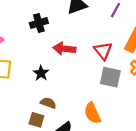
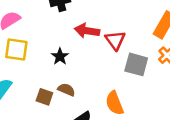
red triangle: (103, 51) -> (115, 40), moved
brown square: (36, 120) -> (44, 97), moved

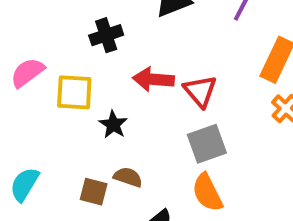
yellow square: (16, 50) -> (74, 92), moved
gray square: (136, 64) -> (207, 144), moved, turned -30

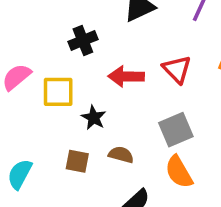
red triangle: (200, 91) -> (177, 69), moved
brown semicircle: (128, 177) -> (121, 155), moved
brown square: (94, 192) -> (77, 161), moved

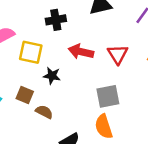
black star: (94, 118) -> (52, 76), turned -30
brown semicircle: (121, 155) -> (44, 112), moved
brown square: (77, 161) -> (25, 95), moved

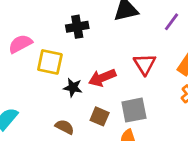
red arrow: (81, 52) -> (102, 78), moved, turned -35
brown square: (25, 95) -> (100, 116), moved

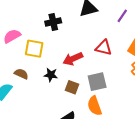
red triangle: (145, 64) -> (104, 48), turned -42
black star: (73, 88) -> (51, 75), moved
brown semicircle: (65, 127) -> (21, 74), moved

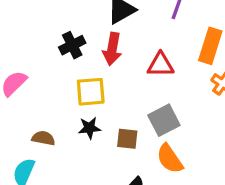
yellow square: (34, 49) -> (91, 92), moved
red arrow: (73, 59) -> (112, 49), moved, turned -42

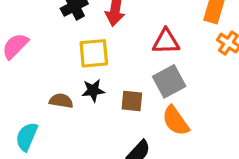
red triangle: (161, 65) -> (166, 42), moved
brown semicircle: (43, 138) -> (61, 101), moved

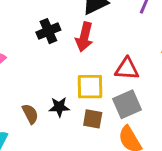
yellow square: (94, 53) -> (90, 87), moved
brown semicircle: (61, 101) -> (30, 114), turned 48

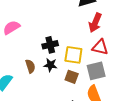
black cross: (48, 31) -> (50, 45), moved
red arrow: (84, 37) -> (95, 23), moved

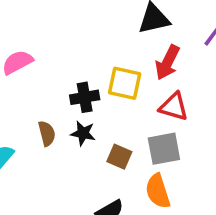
yellow square: (73, 55) -> (125, 83), moved

